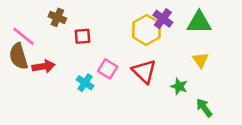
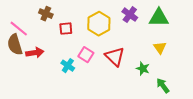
yellow hexagon: (146, 30) -> (99, 24), moved

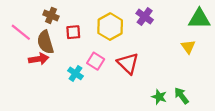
green triangle: (159, 18) -> (199, 19), moved
brown semicircle: (15, 45) -> (45, 42), moved
yellow triangle: (160, 48) -> (188, 47), moved
green star: (143, 69) -> (159, 97), moved

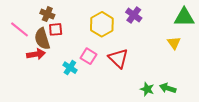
red square: (73, 32) -> (56, 29), moved
green arrow: (181, 96) -> (168, 88), turned -35

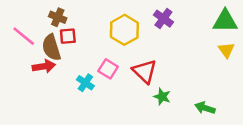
yellow triangle: (174, 43) -> (226, 50), moved
green star: (147, 89) -> (162, 97), moved

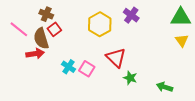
red square: (68, 36) -> (54, 29), turned -32
pink square: (108, 69) -> (87, 69), moved

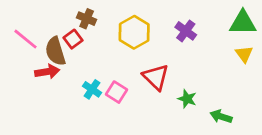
brown cross: (46, 14) -> (87, 19), moved
purple cross: (131, 15) -> (186, 31), moved
green star: (130, 78) -> (187, 99), moved

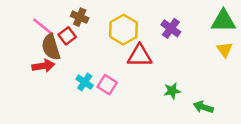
pink line: (25, 39) -> (43, 27), moved
red triangle: (156, 77) -> (140, 56), moved, turned -44
green star: (187, 99) -> (172, 91), turned -30

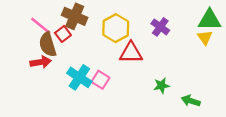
brown cross: (80, 17) -> (75, 16), size x1.5
yellow triangle: (225, 50) -> (205, 37), moved
cyan cross: (85, 82) -> (79, 77), size x1.5

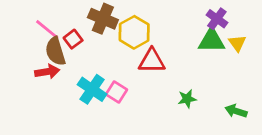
brown cross: (75, 16) -> (103, 19), moved
green triangle: (210, 20) -> (212, 40), moved
purple cross: (160, 27) -> (217, 19), moved
green arrow: (191, 101) -> (236, 111), moved

